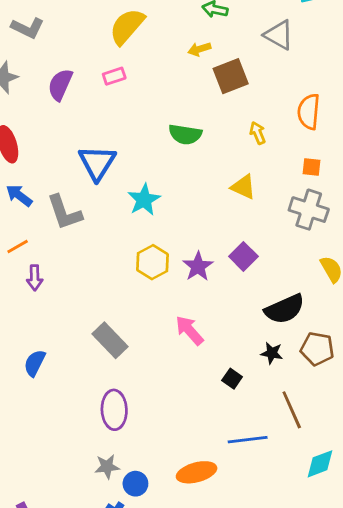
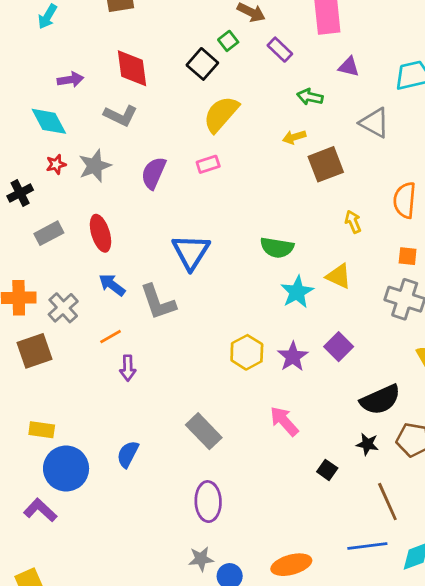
green semicircle: (185, 134) -> (277, 248), moved
cyan star: (144, 200) -> (297, 292), moved
blue line: (248, 440) -> (367, 546), moved

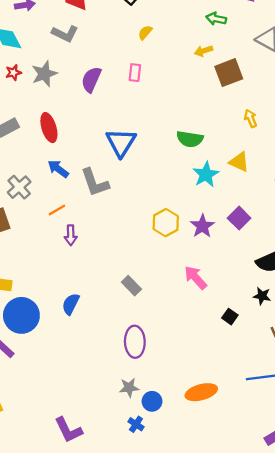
yellow semicircle: (221, 114) -> (145, 32), size x0.5
pink rectangle: (208, 164) -> (135, 73), turned -66
gray rectangle: (204, 431) -> (131, 286), size x0.7

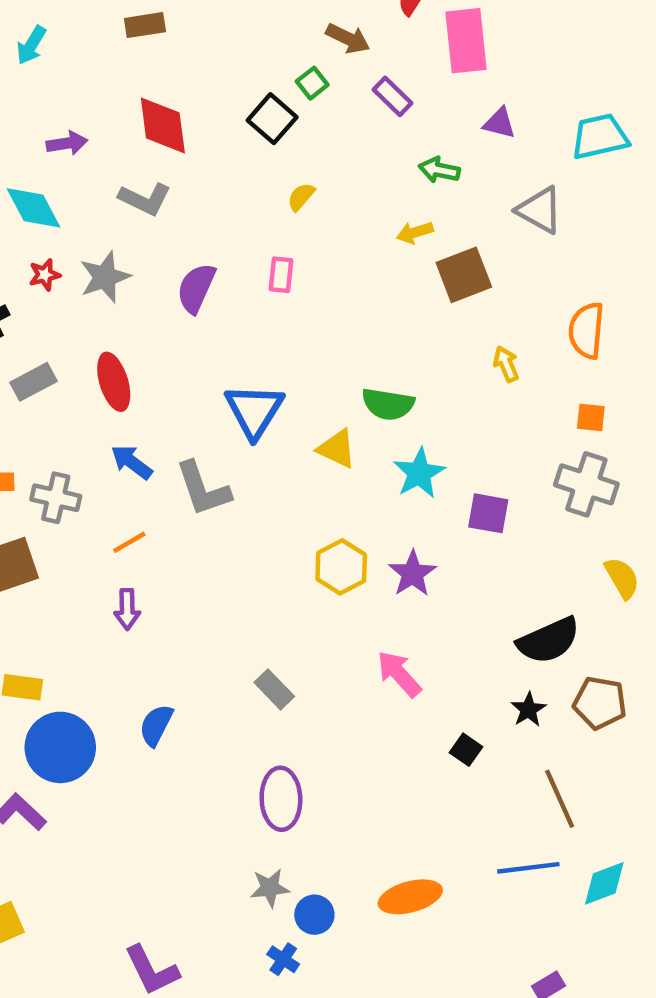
yellow triangle: (239, 162) -> (337, 449), moved
gray cross: (19, 187) -> (56, 498), turned -35
purple square: (239, 218) -> (488, 513), moved, turned -35
purple arrow: (71, 235) -> (127, 609), moved
black star: (262, 296) -> (528, 710), turned 30

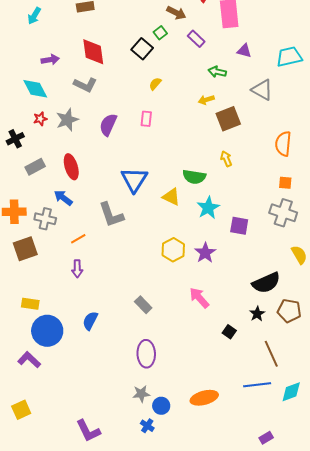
yellow arrow: (506, 364) -> (226, 159), moved
blue arrow: (132, 462) -> (63, 198), moved

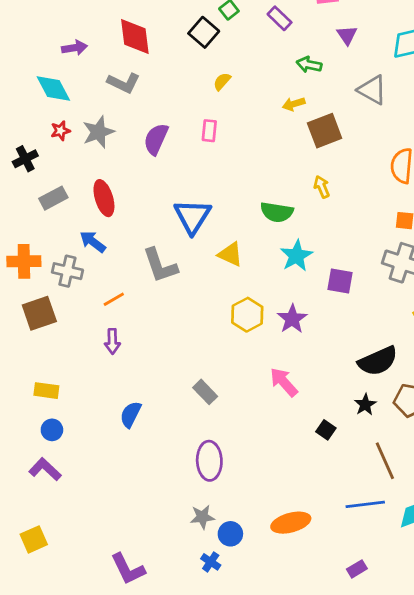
purple triangle: (244, 51) -> (347, 35), turned 42
yellow triangle: (171, 197) -> (230, 254), moved
blue circle: (47, 331) -> (52, 430), moved, size x0.5
purple rectangle: (266, 438) -> (357, 569), moved

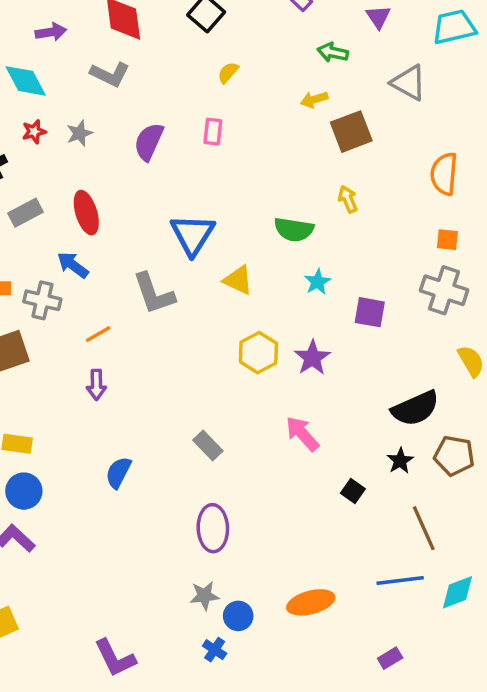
gray star: (98, 132) -> (80, 133), size x0.7
cyan star: (296, 256) -> (317, 282), size x0.7
blue circle: (52, 430) -> (24, 491), size x1.4

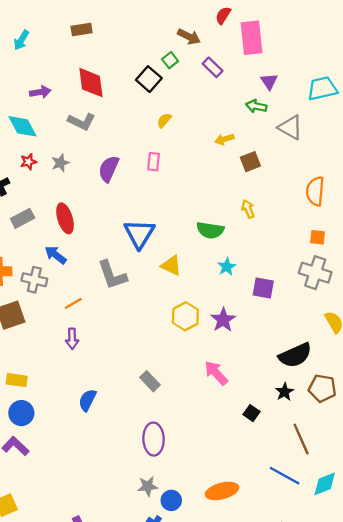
green arrow: (333, 52) -> (256, 106), moved
brown square: (351, 132) -> (250, 162), size x0.7
blue line: (400, 580) -> (285, 476), turned 36

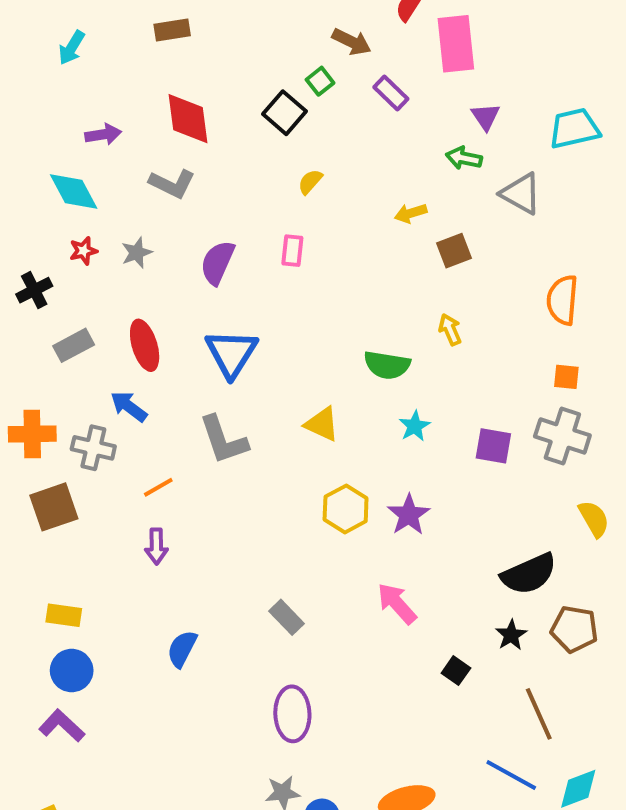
blue triangle: (139, 234) -> (231, 353), moved
purple square: (263, 288) -> (493, 446), moved

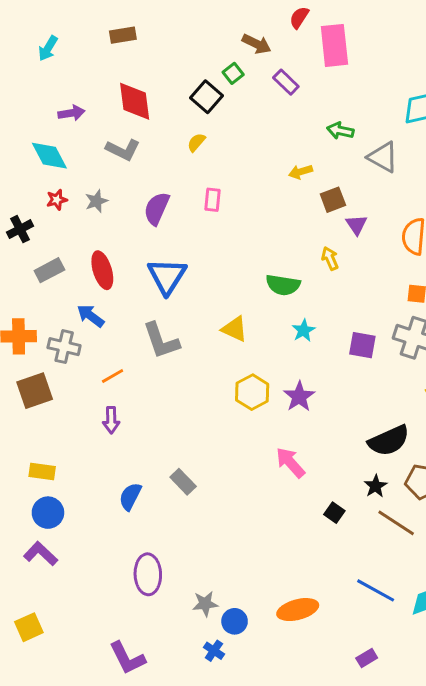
purple triangle: (486, 117) -> (356, 225), moved
yellow semicircle: (310, 182) -> (196, 142), moved
gray rectangle: (286, 617) -> (183, 482), moved
purple ellipse: (292, 714) -> (148, 574), moved
brown line: (539, 714) -> (396, 523), moved, turned -33

